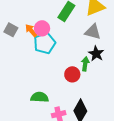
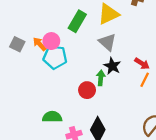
gray triangle: (93, 32) -> (107, 42), turned 30
cyan pentagon: (45, 43) -> (55, 57), turned 30

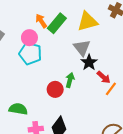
orange arrow: (40, 44) -> (41, 21), moved
red arrow: (142, 64) -> (104, 77), moved
black star: (112, 66) -> (89, 62), moved

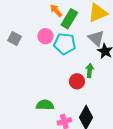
orange arrow: (41, 21) -> (56, 11), moved
cyan pentagon: (30, 53) -> (65, 44), moved

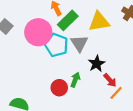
pink circle: (45, 36) -> (38, 32), size x1.6
gray triangle: (96, 38) -> (79, 43), moved

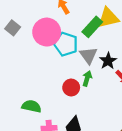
green rectangle: (68, 20) -> (92, 27), moved
gray triangle: (79, 43) -> (88, 55), moved

